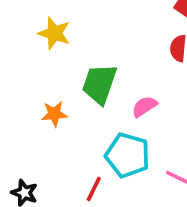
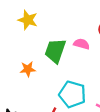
pink semicircle: (144, 106) -> (82, 44), moved, turned 49

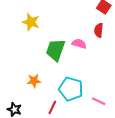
orange star: (28, 69) -> (34, 81), moved

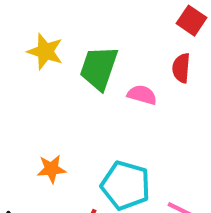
green trapezoid: (55, 50) -> (99, 68), moved

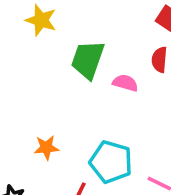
yellow star: (45, 52) -> (41, 20), moved

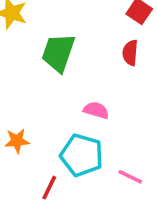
pink semicircle: (125, 83) -> (96, 110), moved

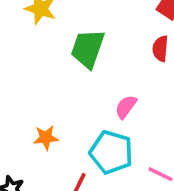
pink semicircle: (96, 110) -> (126, 107), turned -70

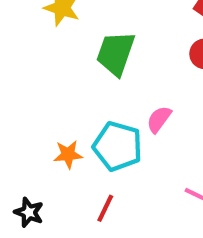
cyan pentagon: (111, 152) -> (118, 146), moved

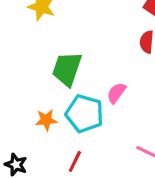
green trapezoid: (116, 53) -> (67, 69), moved

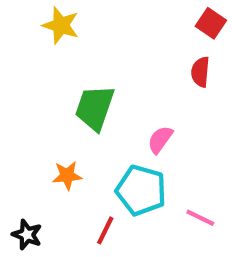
cyan pentagon: (84, 114) -> (141, 190), moved

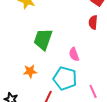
pink semicircle: (160, 140) -> (74, 54), turned -56
pink line: (200, 218) -> (93, 91), turned 40

